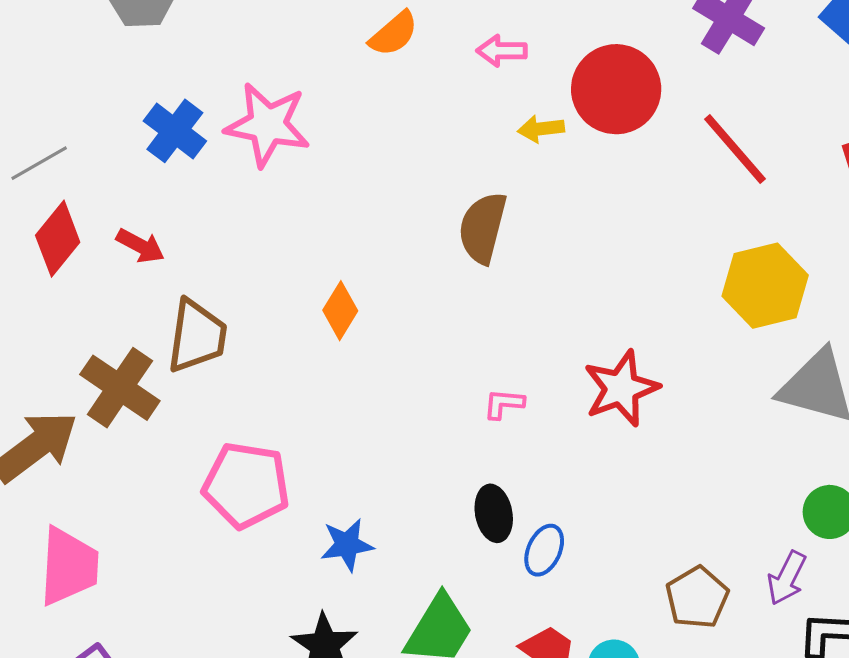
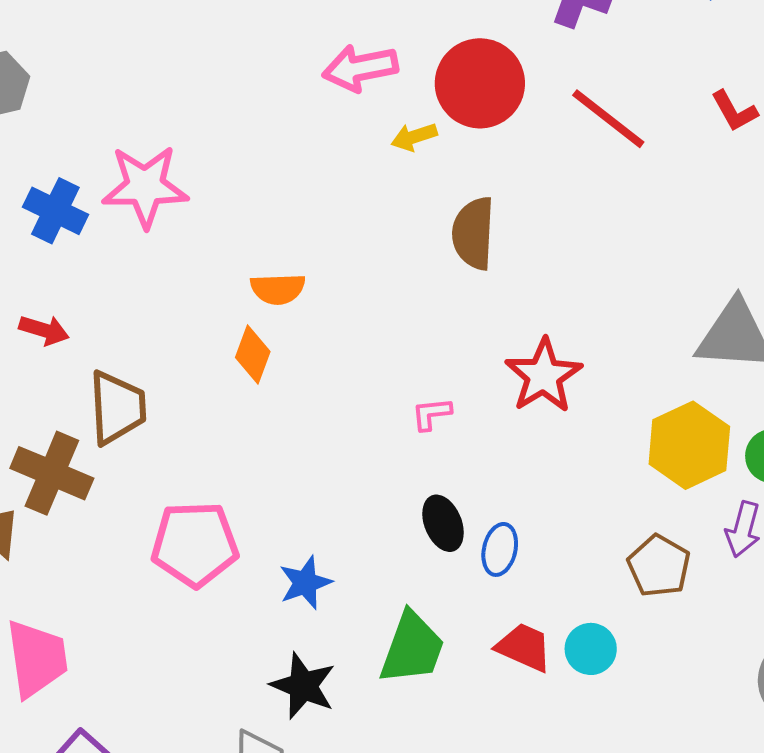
orange semicircle: (394, 34) -> (278, 289), moved, turned 50
pink arrow: (502, 51) -> (360, 68), size x1.5
brown semicircle: (483, 228) -> (473, 233), moved
yellow hexagon: (765, 286) -> (689, 445), moved

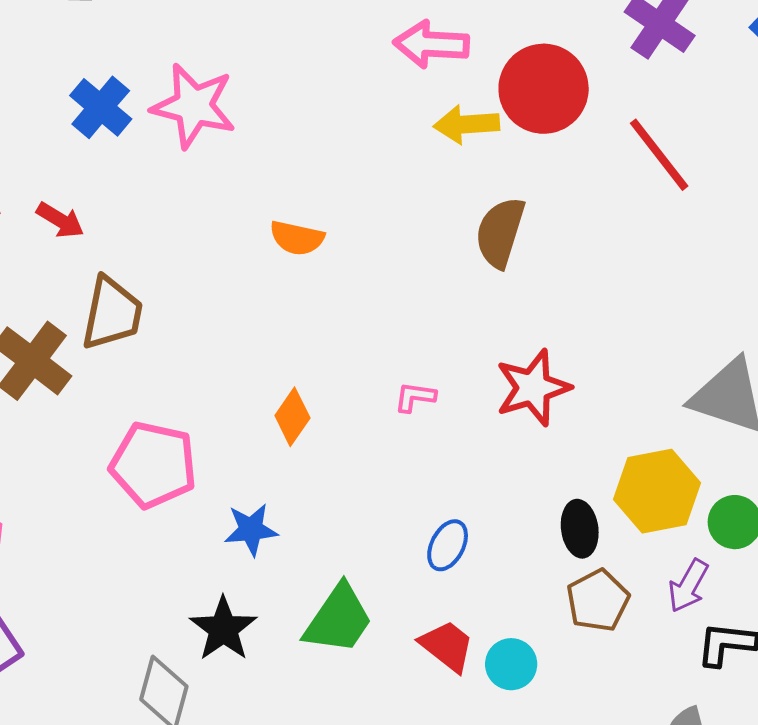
yellow arrow: (414, 137) -> (466, 124), size x1.4
orange diamond: (253, 354) -> (292, 417), moved
black ellipse: (443, 523) -> (580, 529), moved

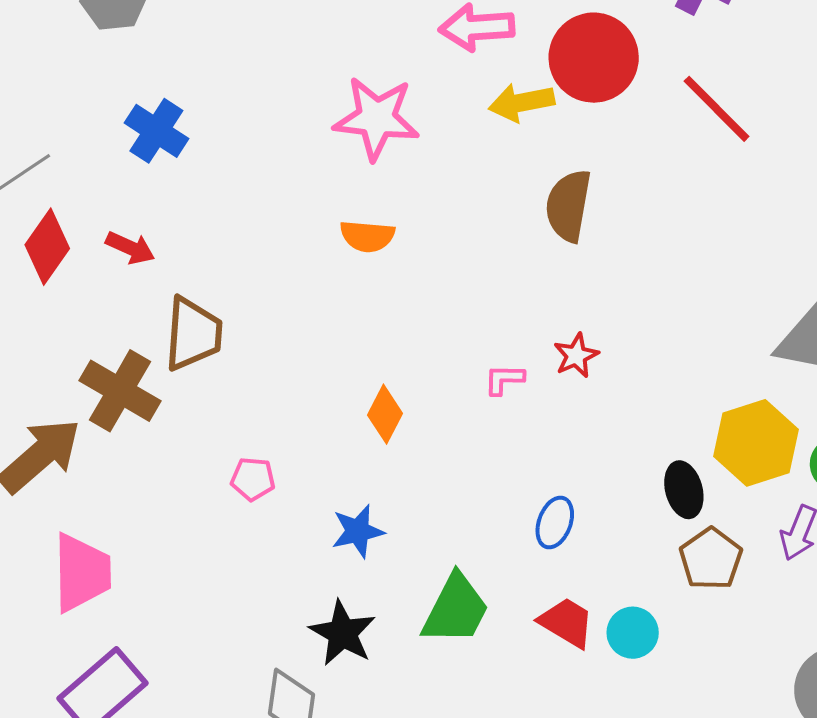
pink star: (194, 106) -> (377, 118), moved
red star: (533, 388) -> (576, 356), moved, size x0.6
pink pentagon: (153, 465) -> (253, 479), size x0.5

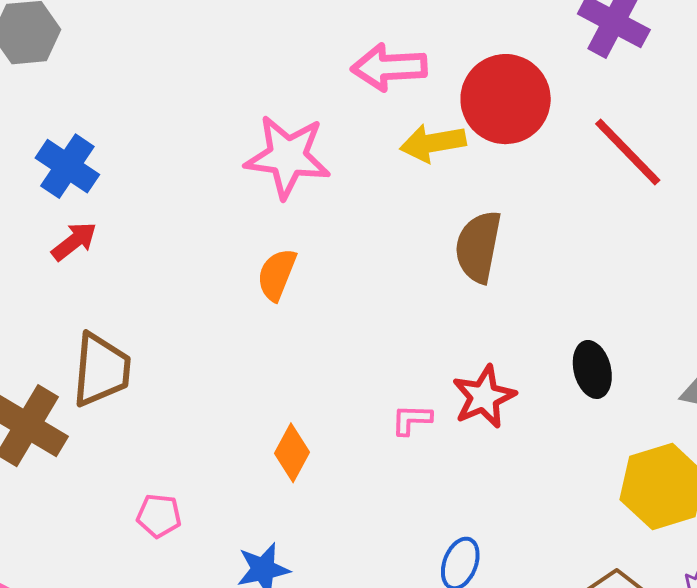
orange semicircle: (367, 236) -> (277, 275), turned 106
red arrow: (130, 248) -> (74, 241), moved, turned -63
red star: (576, 356) -> (484, 397), size x1.4
black ellipse: (684, 490) -> (592, 369), moved

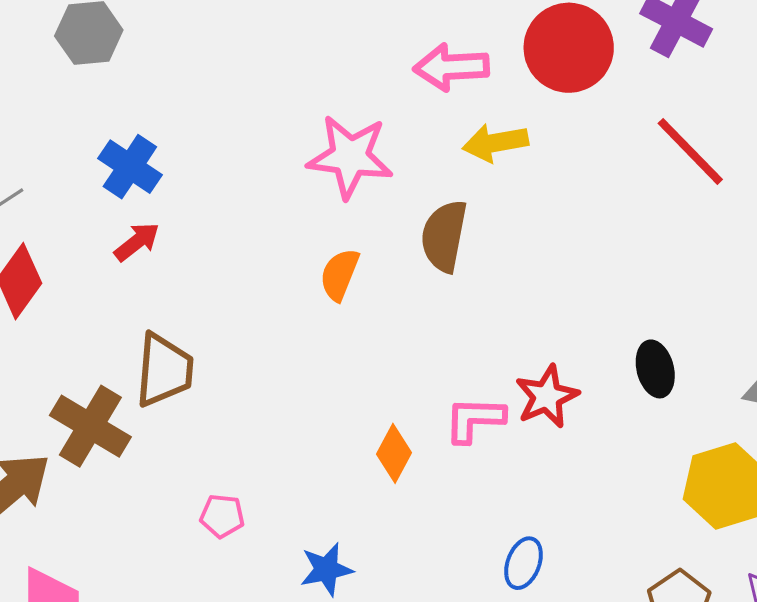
red circle: (506, 99) -> (569, 48), moved
brown semicircle: (478, 247) -> (444, 236), moved
pink L-shape: (411, 420) -> (474, 419), size x1.5
orange diamond: (292, 453) -> (394, 453), moved

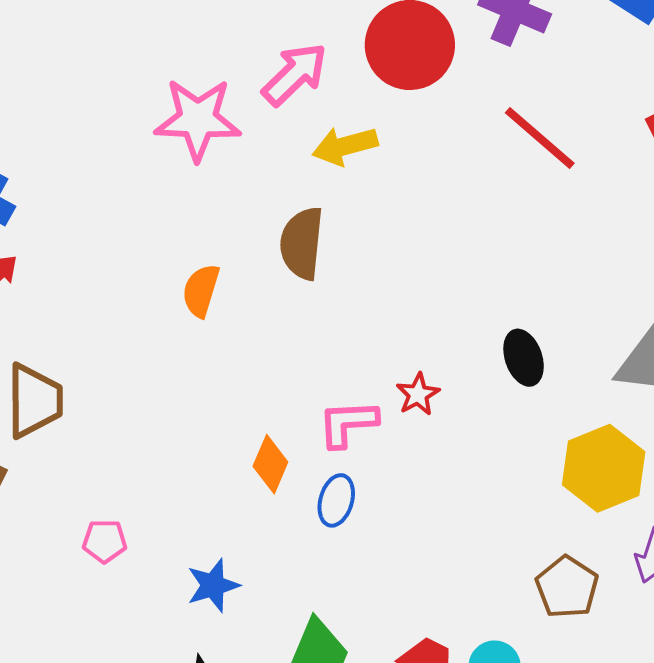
pink arrow: (451, 67) -> (295, 74), turned 144
pink star: (350, 157) -> (198, 119), moved
red star: (547, 396) -> (418, 394), size x0.7
blue ellipse: (523, 563) -> (336, 500), moved

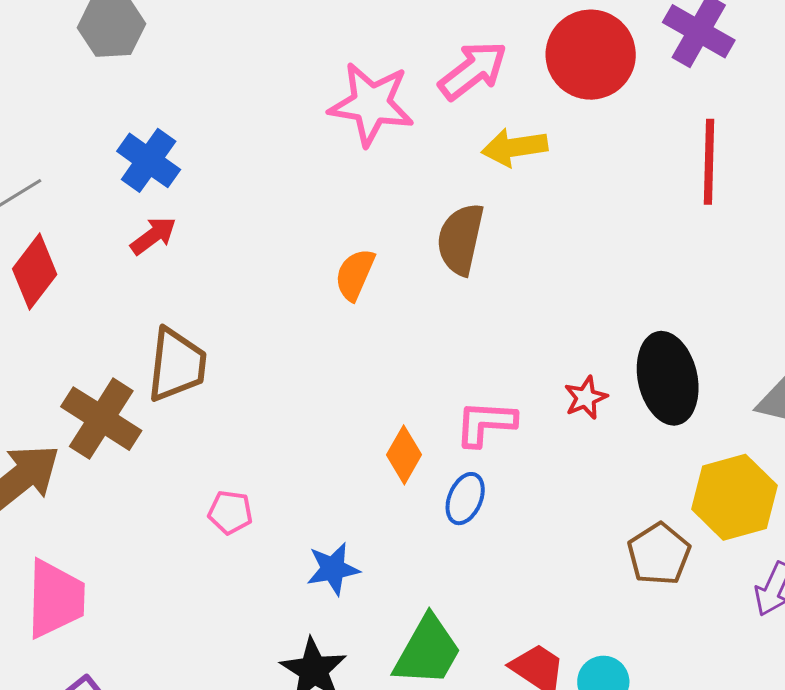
red line: (540, 138) -> (709, 162), turned 44
black ellipse: (524, 358) -> (668, 378), size x1.6
red star: (418, 394) -> (586, 398), moved
brown pentagon: (567, 587) -> (659, 554), moved

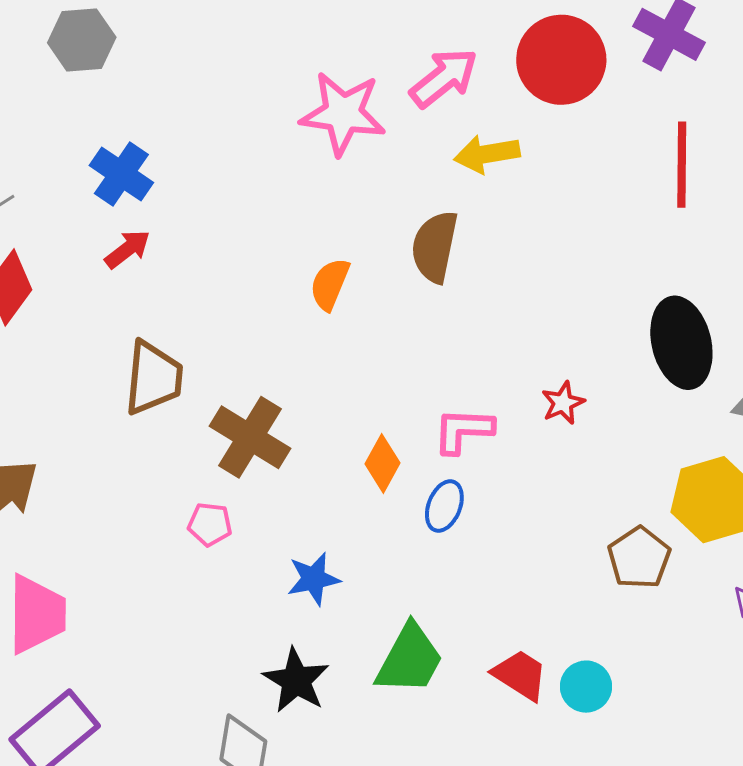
black ellipse: (668, 378) -> (681, 343), moved
brown cross: (101, 419) -> (250, 437), moved

